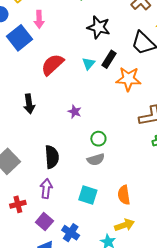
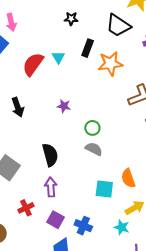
black star: (99, 27) -> (71, 19), size x0.6
cyan triangle: (89, 64) -> (58, 57), moved
gray semicircle: (96, 160) -> (94, 149), turned -126
cyan square: (88, 195) -> (104, 189), moved

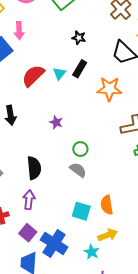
black rectangle: (88, 48) -> (80, 69), moved
blue cross: (83, 226) -> (54, 243), size x1.5

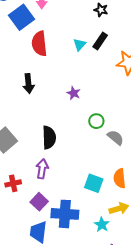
red semicircle: (33, 76) -> (39, 44), moved, turned -55
gray semicircle: (78, 170) -> (116, 138), moved
blue cross: (54, 243) -> (65, 214), turned -32

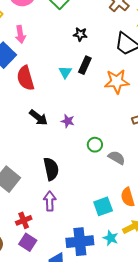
black arrow: (28, 84) -> (38, 118), moved, turned -36
cyan square: (94, 183) -> (103, 206), turned -30
purple square: (39, 202) -> (28, 242), moved
cyan star: (102, 225) -> (111, 238), moved

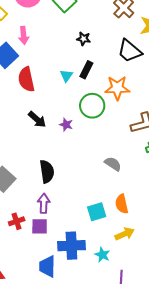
green circle: (95, 145) -> (92, 106), moved, size x1.6
cyan star: (111, 238) -> (102, 255), moved
purple square: (28, 242) -> (40, 226), moved, turned -36

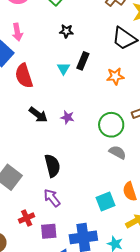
black star: (84, 39) -> (66, 31), moved
orange star: (117, 88) -> (115, 76), size x0.7
green circle: (92, 106) -> (111, 125), moved
purple arrow: (44, 203) -> (52, 198), turned -36
purple square: (40, 226) -> (49, 231), moved

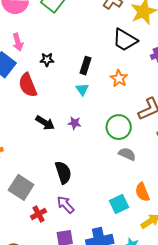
black star: (66, 31) -> (47, 60), moved
cyan triangle: (63, 68) -> (82, 89), moved
orange star: (115, 76) -> (119, 78), turned -30
red cross: (27, 218) -> (39, 214), moved

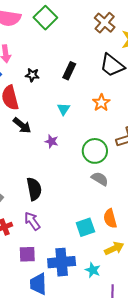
black rectangle: (85, 66) -> (69, 71), moved
black arrow: (45, 123) -> (22, 125), moved

